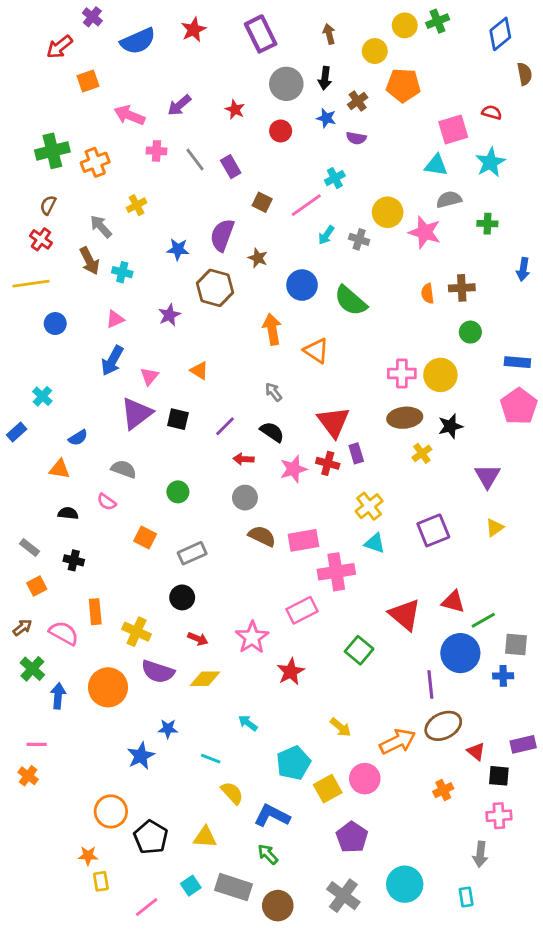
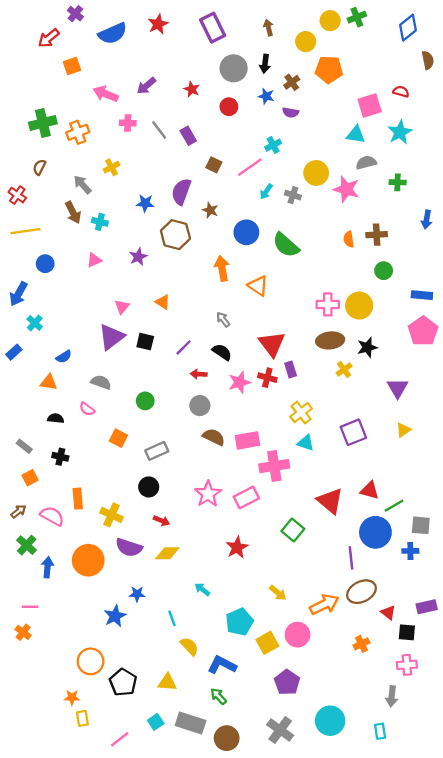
red cross: (41, 239) -> (17, 195), moved
blue arrow: (112, 361) -> (18, 294), moved
pink star: (252, 637) -> (208, 494), moved
cyan line: (211, 759) -> (172, 618), turned 49

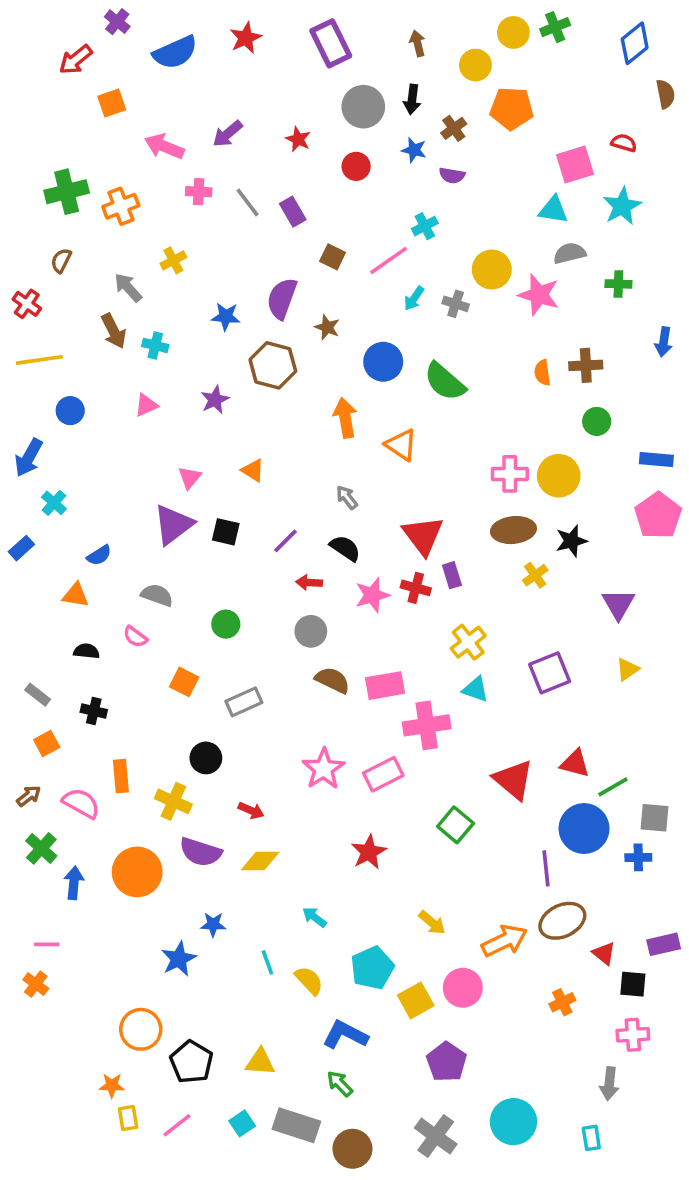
black circle: (149, 487) -> (206, 758), moved
yellow semicircle: (189, 646) -> (309, 980), moved
pink line: (120, 739) -> (177, 1125), moved

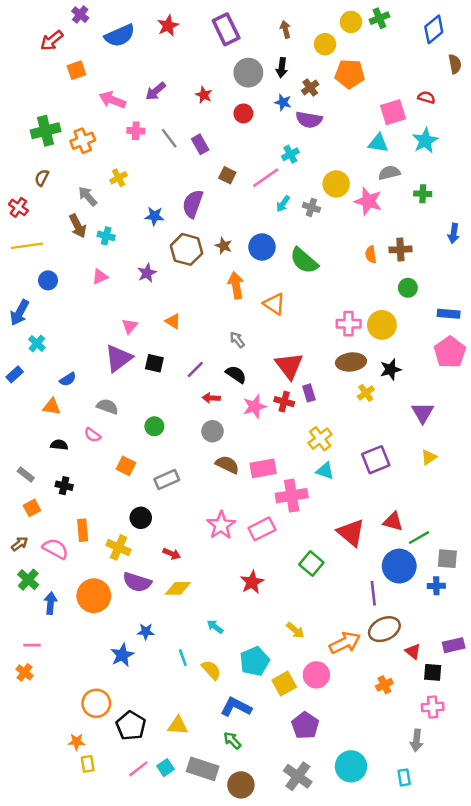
purple semicircle: (452, 175) -> (309, 120), size x1.5
brown star: (327, 327) -> (224, 246), moved
pink line: (177, 1125) -> (138, 769), moved

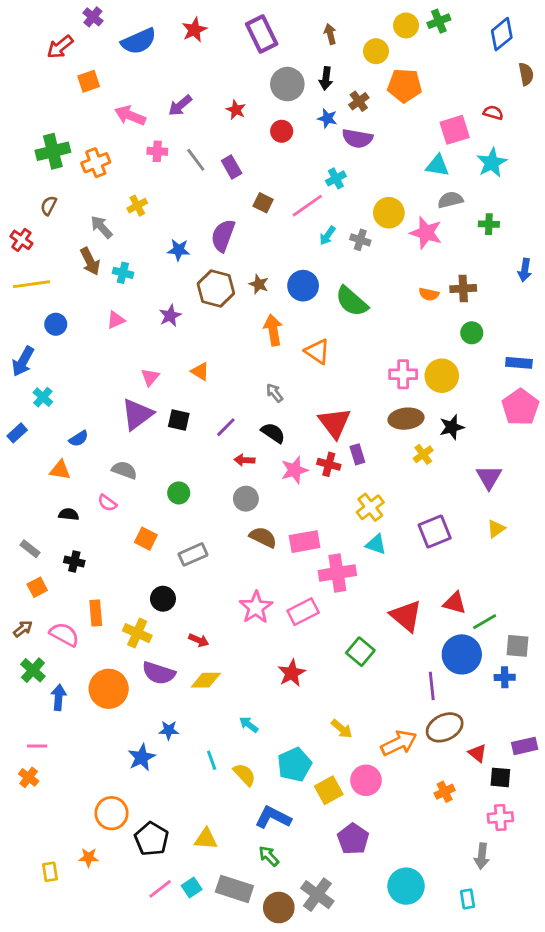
orange semicircle: (371, 254) -> (429, 294), turned -70
yellow rectangle: (88, 764) -> (50, 872), moved
gray cross: (298, 776) -> (317, 895), moved

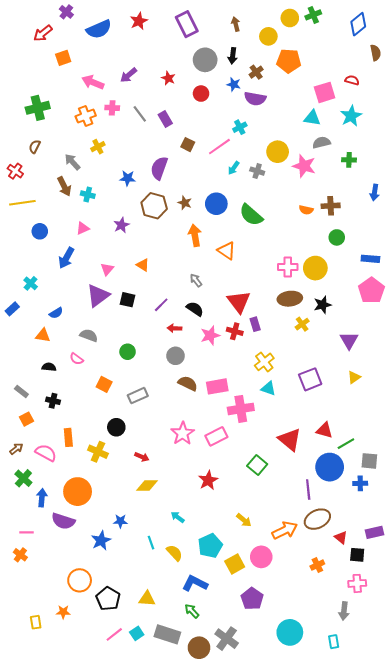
orange cross: (96, 163) -> (86, 116), moved
blue arrow: (23, 361) -> (66, 258), moved
purple semicircle: (159, 673) -> (63, 521), moved

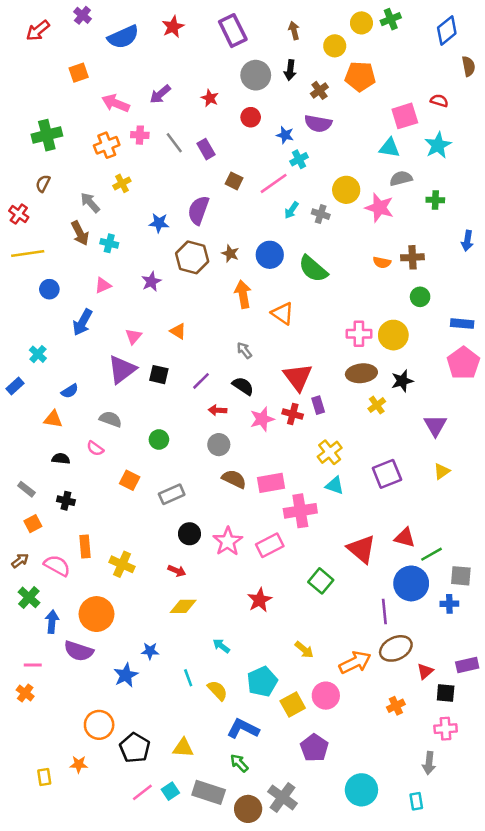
red arrow: (43, 33) -> (38, 31), moved
blue star: (234, 84) -> (285, 135), moved
black circle: (116, 427) -> (189, 534), moved
red triangle: (341, 537) -> (425, 671), turned 40

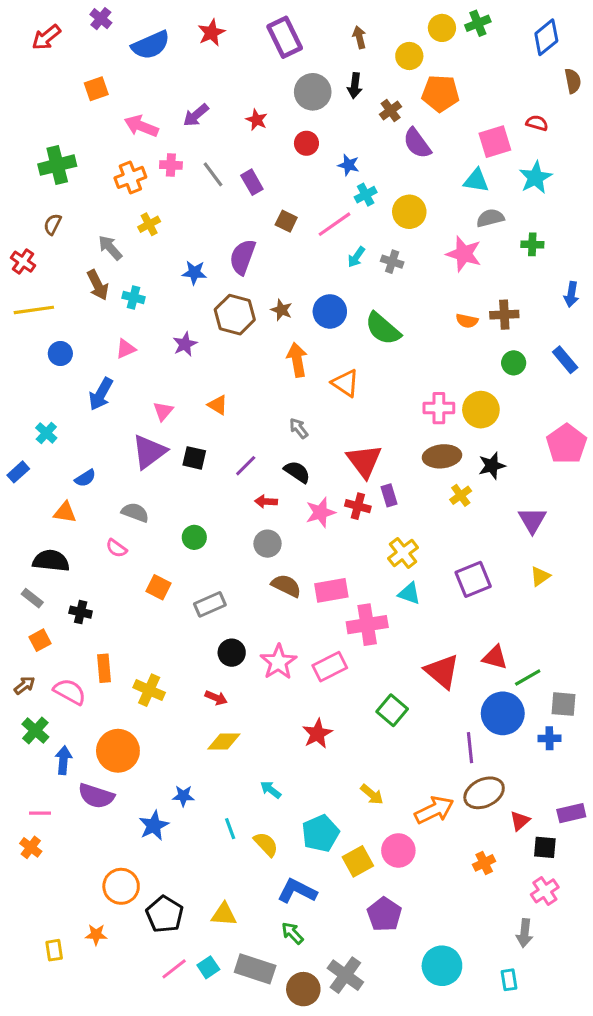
purple semicircle: (318, 124) -> (417, 143), moved, turned 44
yellow circle: (346, 190) -> (409, 212), moved
blue rectangle: (462, 324) -> (565, 360), moved, turned 45
black semicircle: (61, 459) -> (51, 561), moved, size x1.6
pink cross: (446, 729) -> (545, 891), turned -30

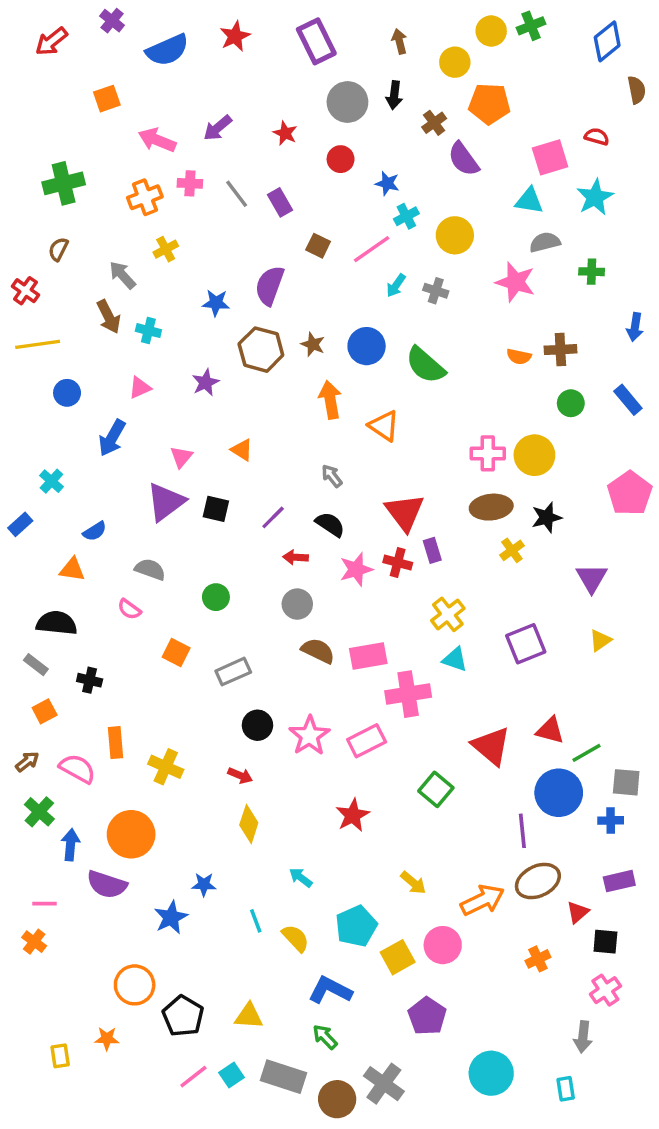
yellow diamond: (224, 741) -> (249, 824), turned -72
purple rectangle: (571, 813) -> (619, 881), moved

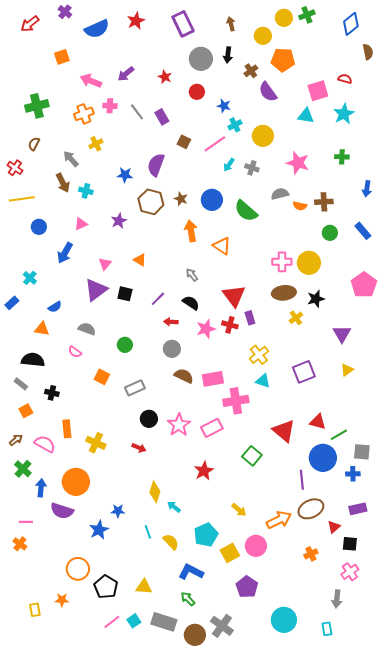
gray semicircle: (545, 242) -> (280, 194), moved
yellow diamond: (249, 824) -> (155, 492), moved

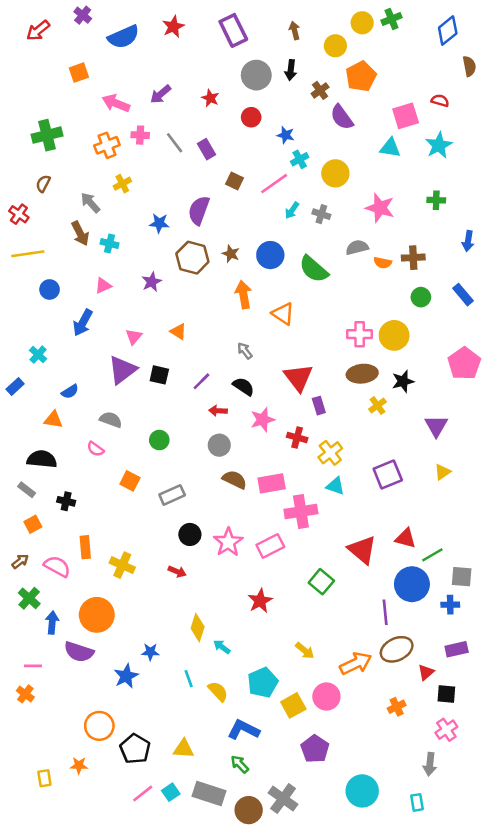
orange pentagon: (283, 60) -> (361, 76), turned -30
red cross: (230, 325) -> (297, 437), moved

